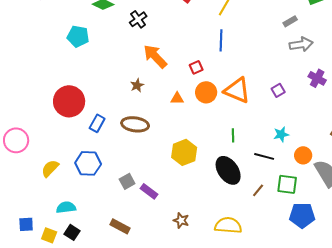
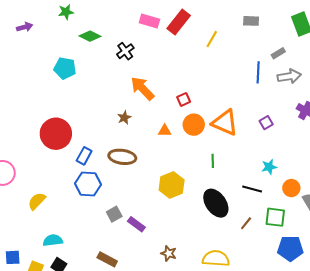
blue line: (221, 40) -> (258, 72), moved
green line: (233, 135) -> (213, 161), moved
blue hexagon: (88, 163) -> (88, 184), moved

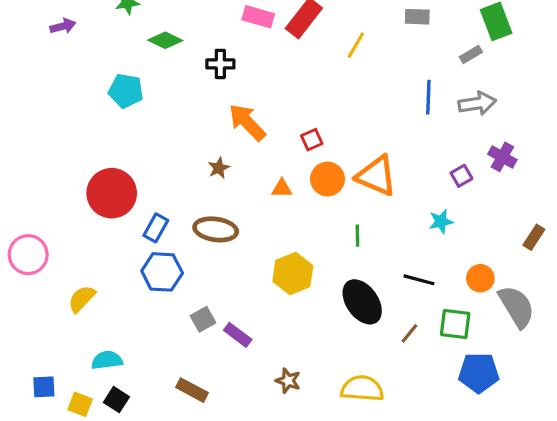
black cross: (125, 51) -> (220, 64), turned 36
gray rectangle: (278, 53) -> (471, 55), moved
purple square: (266, 123) -> (461, 176), moved
cyan star: (269, 167) -> (441, 222), moved

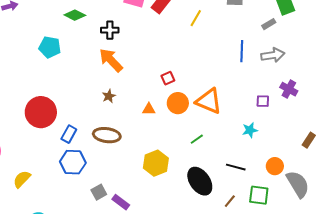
orange arrow: (247, 122) -> (111, 60), moved
purple square: (461, 176) -> (263, 101), turned 32
green line: (357, 236) -> (197, 139), turned 56

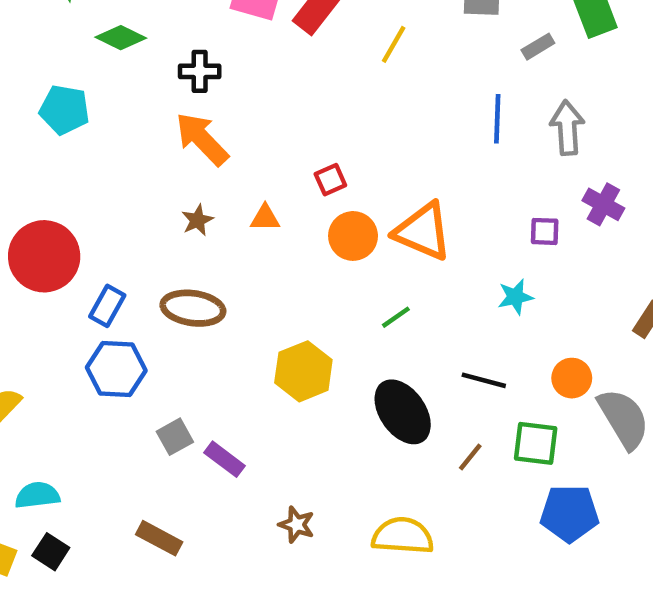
gray rectangle: (269, 24) -> (538, 47), moved
gray arrow: (273, 55) -> (567, 128), turned -85
orange triangle: (149, 109) -> (265, 218), moved

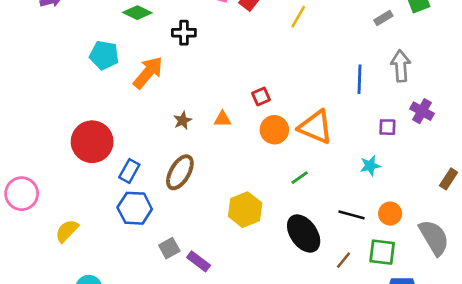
blue line: (497, 119) -> (359, 79), moved
orange arrow: (202, 139) -> (148, 73), moved, turned 84
brown ellipse: (193, 308) -> (180, 172), turned -68
orange circle: (572, 378) -> (390, 214), moved

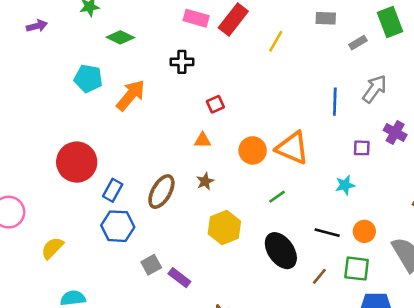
black cross: (184, 33) -> (182, 62), moved
gray arrow: (401, 66) -> (375, 89), turned 40
red square: (261, 96) -> (215, 104), moved
brown star: (183, 120) -> (205, 181), moved

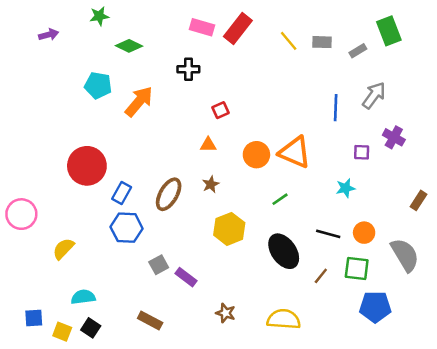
gray rectangle: (326, 18) -> (322, 42), moved
yellow line: (276, 41) -> (289, 41), moved, turned -70

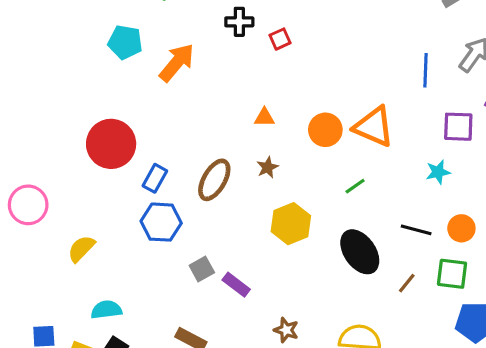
red square: (221, 110) -> (280, 39), moved
purple square: (362, 152) -> (458, 127), size x1.5

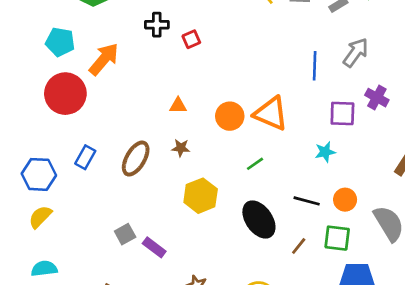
red circle: (111, 144) -> (65, 94), moved
brown star: (267, 167) -> (181, 148), turned 30
blue hexagon: (161, 222) -> (39, 174), moved
yellow semicircle: (81, 249) -> (40, 217), moved

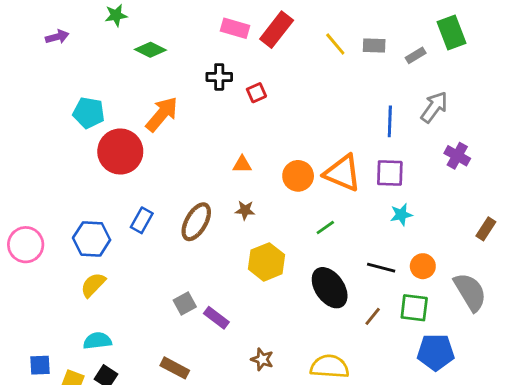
cyan pentagon: (60, 42) -> (89, 113), moved
purple square: (342, 113) -> (390, 173), moved

